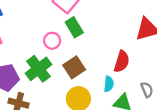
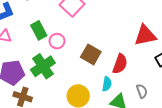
green rectangle: (74, 27) -> (39, 30), moved
brown square: (74, 67) -> (91, 54), moved, turned -30

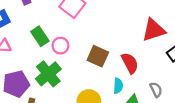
red semicircle: (120, 64) -> (130, 63), turned -42

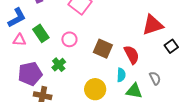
green rectangle: (40, 36) -> (41, 33), moved
green cross: (48, 74) -> (59, 65), size x0.6

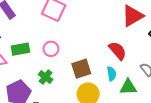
green rectangle: (41, 33) -> (20, 49), turned -54
brown square: (103, 49) -> (81, 69), moved, turned -30

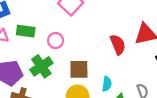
red semicircle: (118, 51) -> (118, 45), moved
green cross: (46, 77) -> (41, 66), size x1.5

